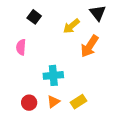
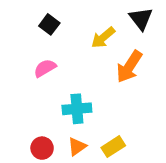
pink semicircle: (21, 47) -> (45, 68), moved, turned 56

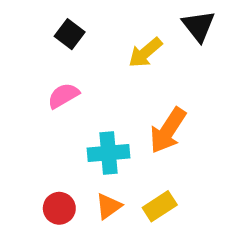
orange arrow: (129, 67) -> (168, 130), moved

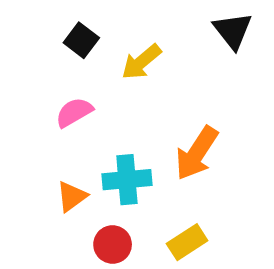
yellow arrow: (145, 53) -> (141, 62), moved
orange triangle: (108, 206) -> (72, 196), moved
red circle: (59, 208) -> (113, 245), moved

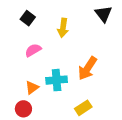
black square: (81, 40) -> (28, 18), moved
yellow arrow: (141, 62) -> (63, 28), turned -42
red circle: (113, 245) -> (23, 109), moved

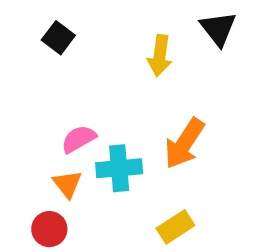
yellow arrow: (63, 28) -> (160, 56), moved
pink semicircle: (33, 50) -> (79, 139), moved
orange triangle: (32, 87) -> (67, 184), turned -32

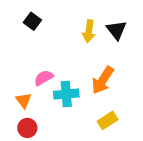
black triangle: (218, 29) -> (116, 30), moved
orange triangle: (67, 184) -> (24, 100), moved
yellow rectangle: (175, 227) -> (108, 120), moved

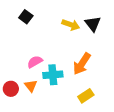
yellow arrow: (89, 31) -> (71, 25), turned -78
orange triangle: (24, 100) -> (31, 86), moved
red circle: (27, 128) -> (11, 89), moved

